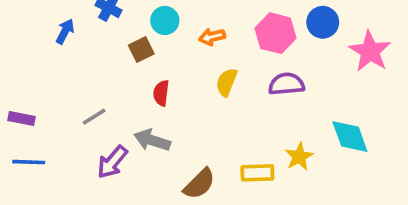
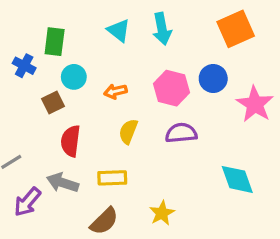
red semicircle: (161, 93) -> (71, 141), size x1.4
yellow star: (299, 157) -> (162, 213), moved
yellow rectangle: (257, 173) -> (112, 178), moved

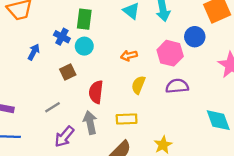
cyan circle: (74, 77) -> (84, 46), moved
blue circle: (213, 79) -> (195, 37), moved
brown square: (53, 103) -> (68, 72), moved
gray arrow: (63, 183) -> (90, 123), turned 60

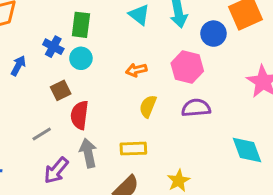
blue circle: (195, 37) -> (213, 34), moved
red semicircle: (96, 92) -> (79, 115), moved

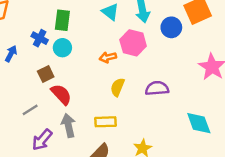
pink hexagon: (187, 67) -> (133, 43), moved
red semicircle: (79, 115) -> (61, 94), turned 130

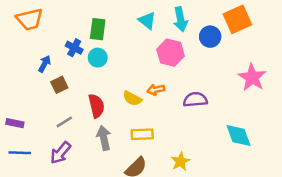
orange arrow: (108, 57) -> (156, 90), moved
brown square: (46, 74) -> (59, 85), moved
yellow semicircle: (117, 87) -> (132, 98), moved, turned -84
red semicircle: (61, 94) -> (96, 106), turned 30
purple arrow: (42, 140) -> (61, 153), moved

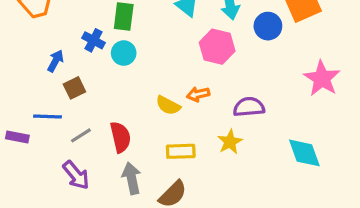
red semicircle: (96, 106) -> (120, 137), moved
gray arrow: (104, 138) -> (132, 178), moved
blue line: (20, 153) -> (48, 116), moved
purple arrow: (61, 153) -> (76, 175), turned -80
yellow star: (180, 161) -> (230, 142), moved

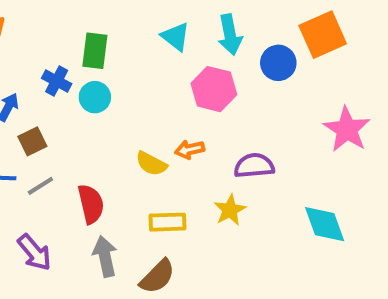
gray line: (81, 135) -> (40, 186), moved

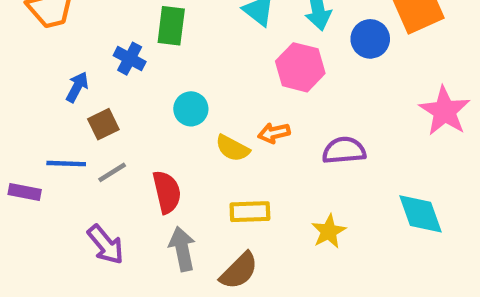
cyan circle: (95, 97) -> (191, 109), moved
yellow star: (230, 210) -> (329, 231), moved

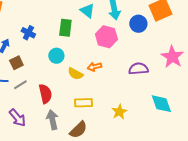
green rectangle: (171, 26) -> (65, 28), moved
purple semicircle: (344, 150) -> (138, 69), moved

